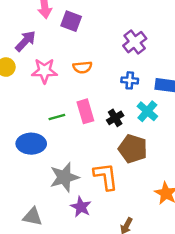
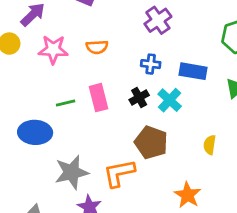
black cross: (115, 118) -> (139, 97), moved
orange L-shape: (106, 176) -> (119, 173), turned -96

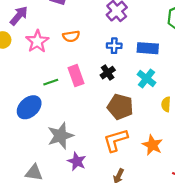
pink star: (53, 49) -> (37, 41), turned -30
cyan cross: (170, 100) -> (146, 79), moved
blue ellipse: (35, 132) -> (29, 107), turned -40
orange L-shape: (119, 173) -> (116, 140), moved

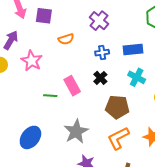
orange semicircle: (71, 36) -> (66, 39), moved
green line: (51, 82) -> (50, 96), turned 32
blue ellipse: (29, 107) -> (30, 137), moved
gray star: (60, 136) -> (76, 132), moved

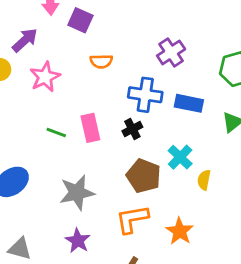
purple cross: (99, 21) -> (171, 52), moved
blue cross: (102, 53) -> (145, 95), size x1.6
cyan cross: (137, 77) -> (180, 157), moved

